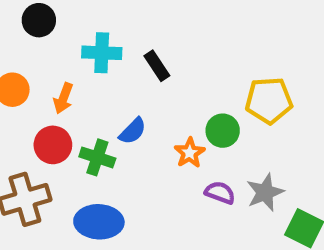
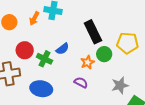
black rectangle: (157, 66) -> (93, 32), moved, size x1.6
orange arrow: (63, 98) -> (34, 18), moved
purple semicircle: (220, 193) -> (81, 83), moved

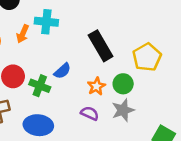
yellow pentagon: (127, 43) -> (147, 57), turned -30
green circle: (104, 54) -> (123, 84), moved
gray star: (120, 85) -> (123, 110), moved

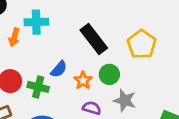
green circle: (123, 84) -> (109, 74), moved
orange star: (96, 86) -> (83, 80), moved
gray star: (123, 110) -> (125, 100), turned -30

